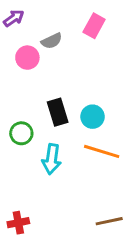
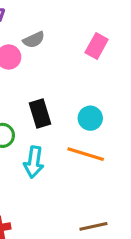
pink rectangle: (94, 26) -> (97, 46), moved
cyan circle: (93, 117) -> (90, 118), moved

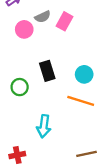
pink rectangle: (97, 46) -> (65, 21), moved
cyan arrow: (34, 162) -> (44, 126), moved

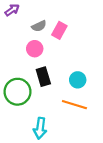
pink circle: (24, 29) -> (35, 49), moved
green circle: (20, 87) -> (17, 92), size x1.6

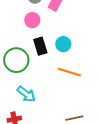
cyan circle: (78, 80) -> (63, 44), moved
cyan arrow: (40, 128) -> (26, 94), moved, turned -60

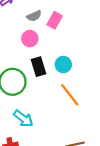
orange line: (69, 72) -> (70, 95), turned 35

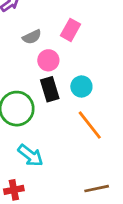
gray semicircle: (34, 16) -> (32, 37), moved
pink circle: (30, 39) -> (48, 60), moved

